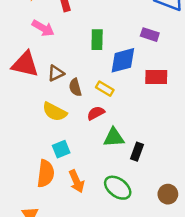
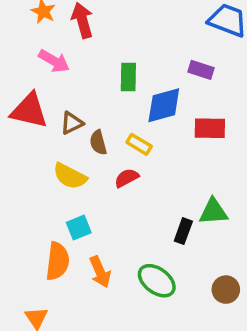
green triangle: (114, 138) -> (213, 212), moved

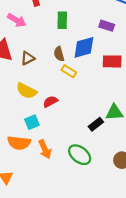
green rectangle: (128, 77) -> (62, 20), moved
brown semicircle: (98, 143) -> (59, 54), moved
red semicircle: (127, 178) -> (50, 102), moved
black rectangle: (183, 231) -> (96, 124), turned 32
orange semicircle: (58, 261) -> (19, 143), turned 90

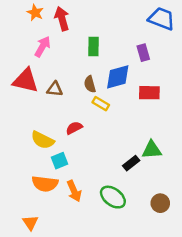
pink arrow: (17, 20) -> (42, 47), turned -90
purple rectangle: (107, 26) -> (143, 53), turned 56
brown triangle: (28, 58) -> (55, 89), turned 32
yellow semicircle: (27, 91) -> (42, 140), moved
red semicircle: (50, 102) -> (74, 128), moved

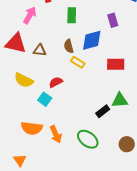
red rectangle: (149, 93) -> (116, 64), moved
yellow semicircle: (42, 140) -> (24, 80), moved
cyan square: (59, 161) -> (45, 99), moved, turned -32

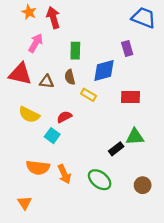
green rectangle: (72, 15) -> (75, 51), moved
brown semicircle: (69, 46) -> (70, 77), moved

